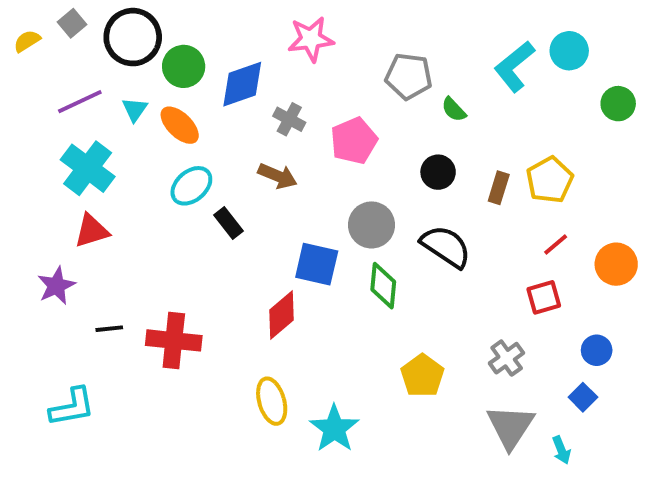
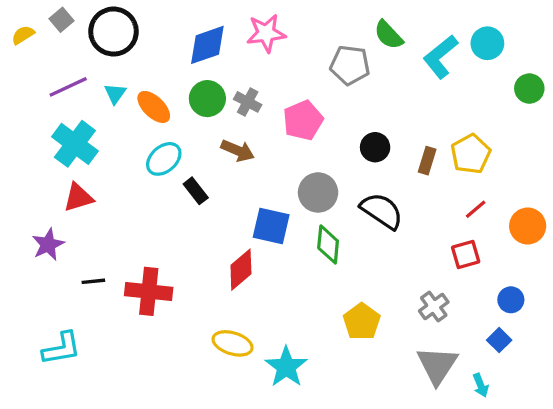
green circle: (184, 66) -> (207, 99), moved
blue diamond: (242, 84) -> (207, 45), moved
green semicircle: (454, 109) -> (388, 35), moved, size x1.4
yellow ellipse: (272, 401) -> (233, 343), turned -57

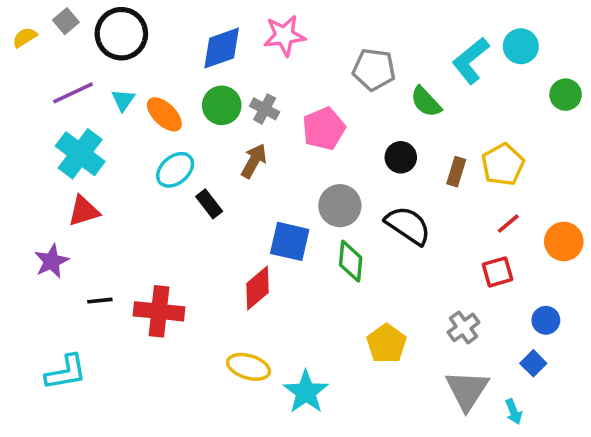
green semicircle: (388, 35) -> (426, 102), moved
brown arrow: (238, 151) -> (254, 161), turned -84

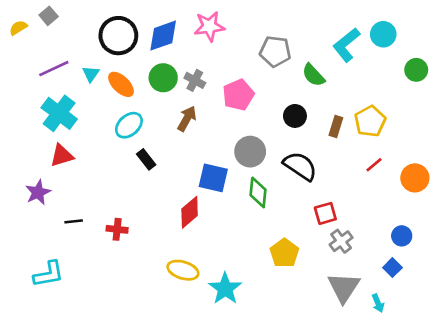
black circle: (121, 34) -> (118, 36), moved
black rectangle: (209, 204) -> (146, 159), moved
red square: (498, 272) -> (325, 213), moved
red cross: (159, 311) -> (117, 229), size x0.6

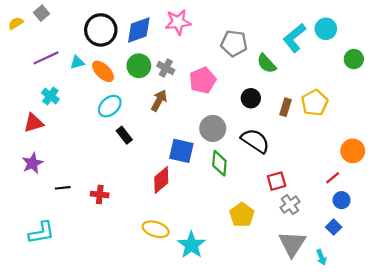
cyan triangle: (91, 74) -> (77, 62), turned 40
cyan cross: (59, 113) -> (50, 96), size x0.6
red triangle: (62, 156) -> (34, 123), moved
red line: (374, 165) -> (333, 178), moved

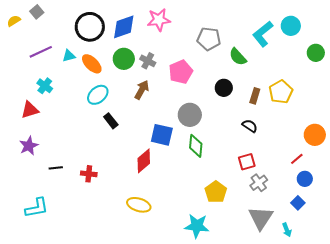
black semicircle: (255, 141) -> (250, 126), moved, size x0.6
cyan star: (191, 245) -> (197, 226), moved, turned -30

